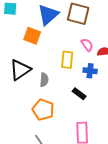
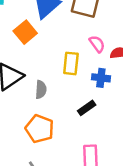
orange square: (32, 36) -> (25, 32), turned 30
black rectangle: (79, 94) -> (87, 108), turned -72

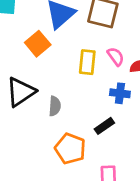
yellow rectangle: (71, 63) -> (87, 62), moved
orange pentagon: (40, 129) -> (70, 149), moved

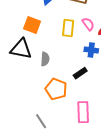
orange square: (38, 44) -> (32, 25), moved, turned -30
black triangle: (21, 92) -> (21, 49), turned 45

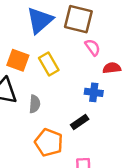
pink semicircle: (88, 24) -> (92, 47), moved
yellow rectangle: (68, 28) -> (49, 64), moved, turned -36

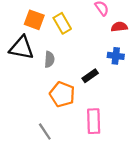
blue cross: (94, 92) -> (116, 56), moved

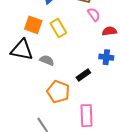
gray semicircle: (49, 59) -> (47, 60), turned -72

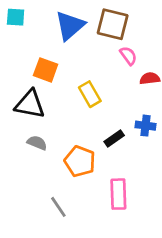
yellow rectangle: (58, 28) -> (90, 94), moved
blue cross: (106, 57) -> (145, 126), moved
gray semicircle: (47, 60) -> (37, 143), moved

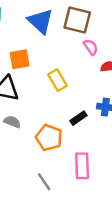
blue triangle: (70, 26) -> (40, 21), turned -36
orange square: (46, 70) -> (20, 59), turned -30
gray line: (58, 207) -> (44, 182), moved

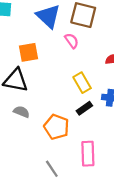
pink semicircle: (91, 47) -> (72, 41), moved
yellow rectangle: (58, 80) -> (82, 83), moved

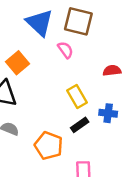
orange square: (28, 52) -> (18, 63), turned -30

